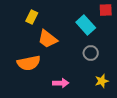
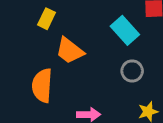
orange semicircle: (29, 63) -> (42, 85), turned 105

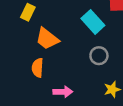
orange semicircle: (42, 85) -> (38, 68), moved, size x0.7

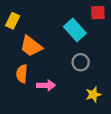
pink arrow: (63, 92) -> (46, 85), moved

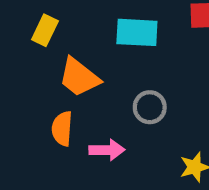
cyan rectangle: (75, 30) -> (137, 32), moved, turned -45
gray circle: (81, 62) -> (150, 107), moved

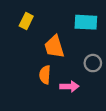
yellow rectangle: (45, 30) -> (26, 21), moved
orange trapezoid: (79, 77) -> (54, 47), turned 35

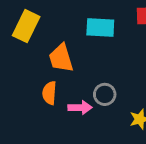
yellow rectangle: (26, 21) -> (26, 26), size x1.5
gray circle: (93, 63) -> (105, 94), moved

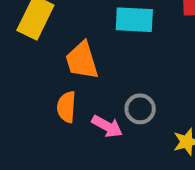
pink arrow: (80, 107) -> (107, 126), turned 30

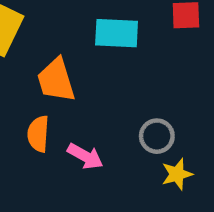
gray circle: (140, 109) -> (157, 136), moved

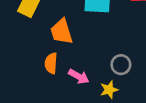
yellow star: (177, 174) -> (109, 90), moved

